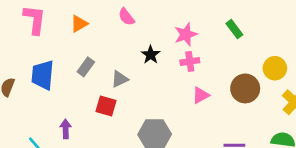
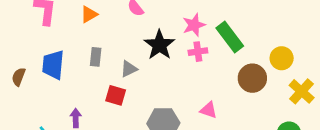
green rectangle: (234, 29) -> (230, 37), moved, size x1.6
black star: (151, 55) -> (159, 45), size x1.6
gray rectangle: (86, 67) -> (96, 57), turned -30
pink triangle: (201, 95) -> (209, 110), moved, turned 48

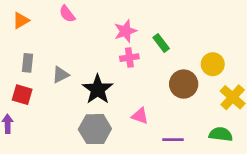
green rectangle: (230, 37) -> (161, 43), size x0.6
black star: (159, 45) -> (98, 89), moved
red square: (116, 95) -> (22, 95), moved

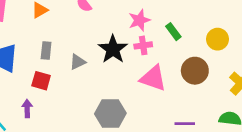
yellow circle: (213, 64) -> (218, 39), moved
black star: (98, 89) -> (113, 49), moved
pink triangle: (140, 116) -> (153, 78), moved, size x1.6

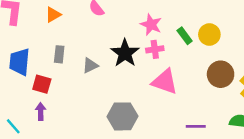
pink star: (139, 20) -> (151, 25), turned -30
yellow circle: (218, 39) -> (209, 34), moved
brown circle: (195, 71) -> (221, 74), moved
red square: (41, 81) -> (42, 84), moved

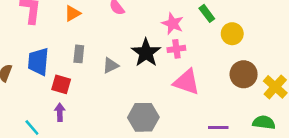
green rectangle: (185, 36) -> (207, 13), moved

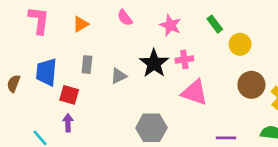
pink star: (173, 24) -> (170, 25), moved

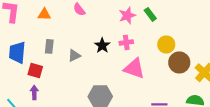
orange triangle: (81, 24) -> (44, 14), turned 32
pink star: (170, 25) -> (127, 15), moved, turned 30
yellow circle: (240, 44) -> (166, 44), moved
black star: (154, 63) -> (102, 45), size x0.7

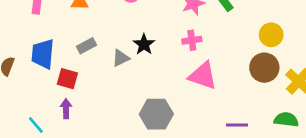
yellow circle: (166, 44) -> (271, 35), moved
black star: (102, 45) -> (144, 44), moved
gray rectangle: (49, 46) -> (87, 46), turned 56

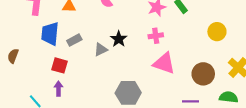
blue trapezoid: (43, 54) -> (50, 34), moved
brown circle: (264, 68) -> (203, 74), moved

